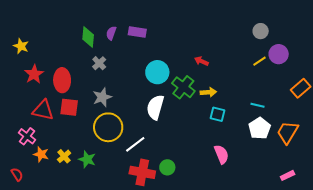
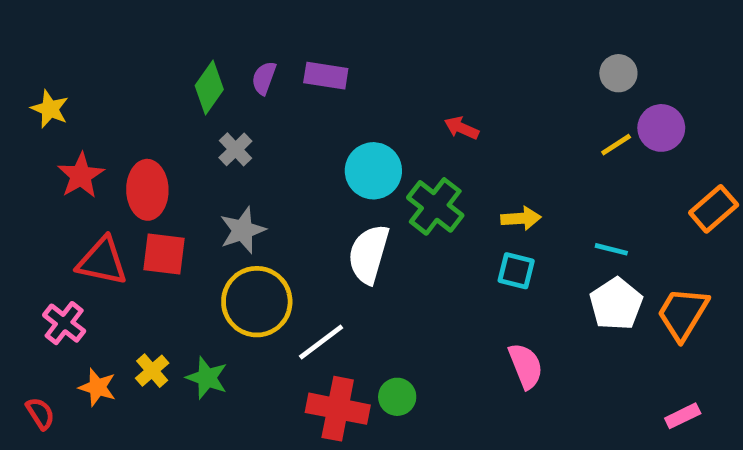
green diamond: (88, 37) -> (209, 88), turned 30
red arrow: (201, 61) -> (461, 128), moved
yellow arrow: (208, 92) -> (521, 218), moved
orange star: (41, 154) -> (97, 387), moved

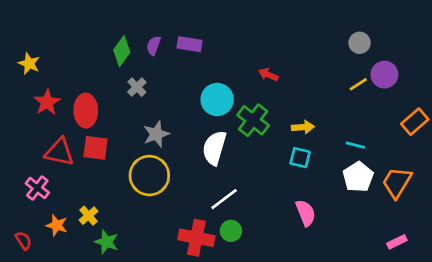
gray star: (243, 230) -> (156, 134), moved
white line: (321, 342) -> (224, 199), moved
green star: (207, 378) -> (106, 242), moved

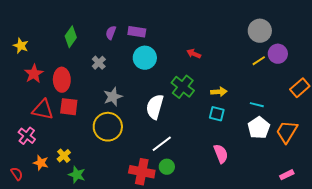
gray circle: (360, 43) -> (260, 31), size x1.5
green diamond: (122, 51) -> (71, 37), moved
cyan circle: (217, 99) -> (145, 58), moved

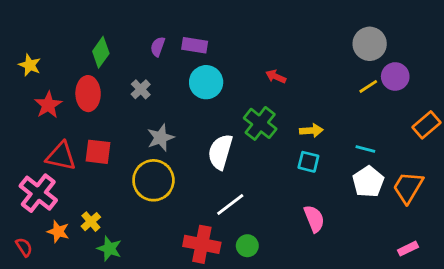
red ellipse: (62, 80) -> (88, 94), moved
pink cross: (27, 136) -> (38, 193), size x1.5
green circle: (167, 167) -> (247, 246), moved

